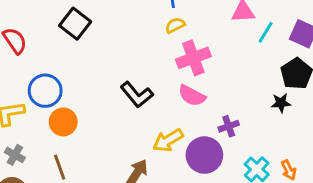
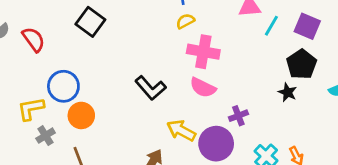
pink cross: (193, 58) -> (203, 52), turned 32
black star: (281, 103) -> (288, 92), turned 30
yellow arrow: (168, 140) -> (181, 131), turned 60
gray cross: (15, 155) -> (46, 136), moved, turned 30

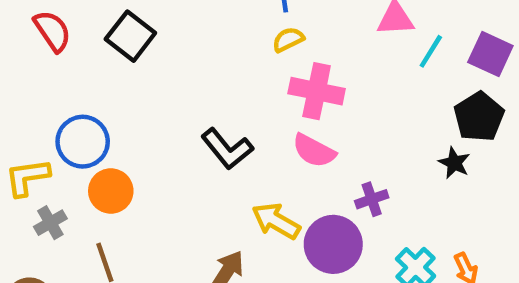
red semicircle: (34, 39) -> (52, 31), moved

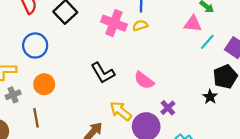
pink cross: (317, 91) -> (114, 23), moved
blue circle: (83, 142) -> (35, 45), moved
purple cross: (372, 199) -> (168, 108), turned -32

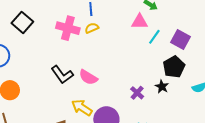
pink semicircle: (144, 80) -> (88, 77), moved
purple cross: (168, 108) -> (137, 93), moved

